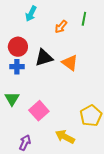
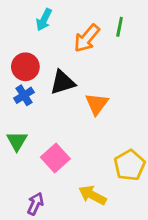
orange arrow: (61, 27) -> (87, 38), size x1.5
orange triangle: (70, 63) -> (97, 104), moved, turned 30
blue cross: (17, 67) -> (24, 95), turned -32

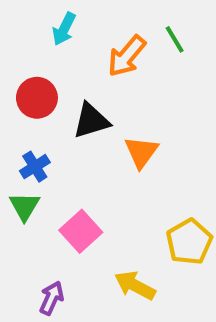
green line: (120, 27) -> (175, 39), turned -42
blue cross: (24, 95) -> (35, 167), moved

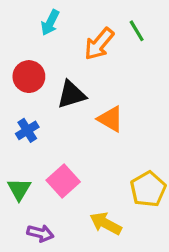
orange triangle: (141, 152) -> (111, 119), turned -36
green triangle: (24, 206) -> (19, 189), moved
purple arrow: (52, 298) -> (40, 233), turned 80

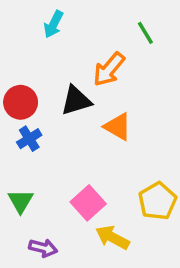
orange arrow: (99, 44) -> (109, 69), moved
red circle: (29, 77) -> (21, 102), moved
pink square: (63, 181) -> (88, 203), moved

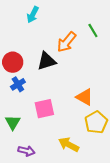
green line: (145, 33) -> (93, 30), moved
orange triangle: (118, 127) -> (84, 97), moved
pink square: (88, 203) -> (44, 109), moved, turned 30

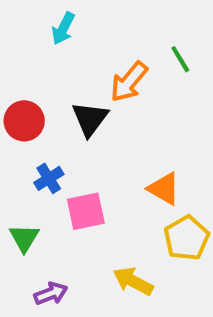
black triangle: (46, 61) -> (90, 119), turned -36
blue cross: (18, 84) -> (49, 178), moved
purple arrow: (26, 151) -> (51, 293), turned -35

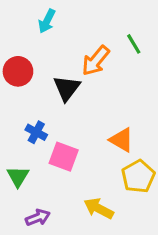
red circle: (24, 121) -> (18, 71), moved
blue cross: (49, 178) -> (36, 132), turned -30
pink square: (86, 211) -> (64, 157), turned 32

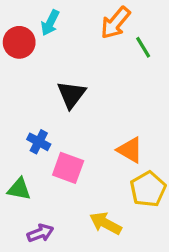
orange arrow: (96, 61) -> (115, 23), moved
red circle: (18, 71) -> (19, 42), moved
green triangle: (18, 176) -> (19, 189), turned -50

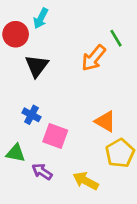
orange arrow: (115, 23) -> (94, 58), moved
black triangle: (71, 95) -> (37, 66), moved
purple arrow: (40, 233) -> (42, 172), moved, turned -126

